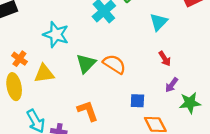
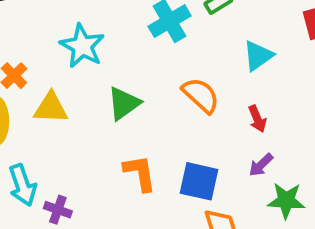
orange semicircle: (114, 64) -> (201, 95), moved
blue square: (137, 101) -> (199, 181), size x1.5
orange L-shape: (88, 111) -> (140, 173), moved

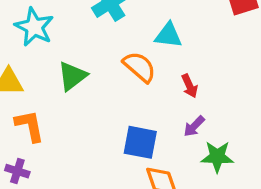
cyan triangle: (258, 56) -> (168, 35), moved, turned 44
orange L-shape: (140, 173) -> (30, 126), moved

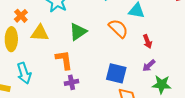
orange L-shape: (30, 126) -> (64, 60), moved
purple cross: (17, 171) -> (72, 82), moved, turned -32

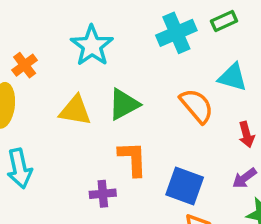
yellow triangle: (40, 33) -> (75, 110), moved
orange L-shape: (64, 60) -> (133, 159), moved

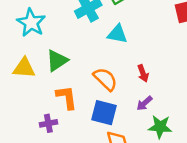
cyan triangle: (233, 77) -> (117, 34), moved
orange semicircle: (197, 106) -> (105, 79), moved

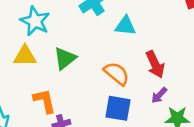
yellow triangle: (24, 68) -> (25, 56), moved
red arrow: (143, 73) -> (155, 64), size x1.5
orange L-shape: (67, 97) -> (44, 101), moved

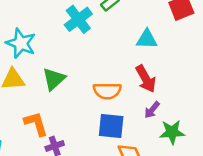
cyan triangle: (125, 26) -> (147, 39), moved
orange semicircle: (117, 74) -> (107, 91), turned 144

